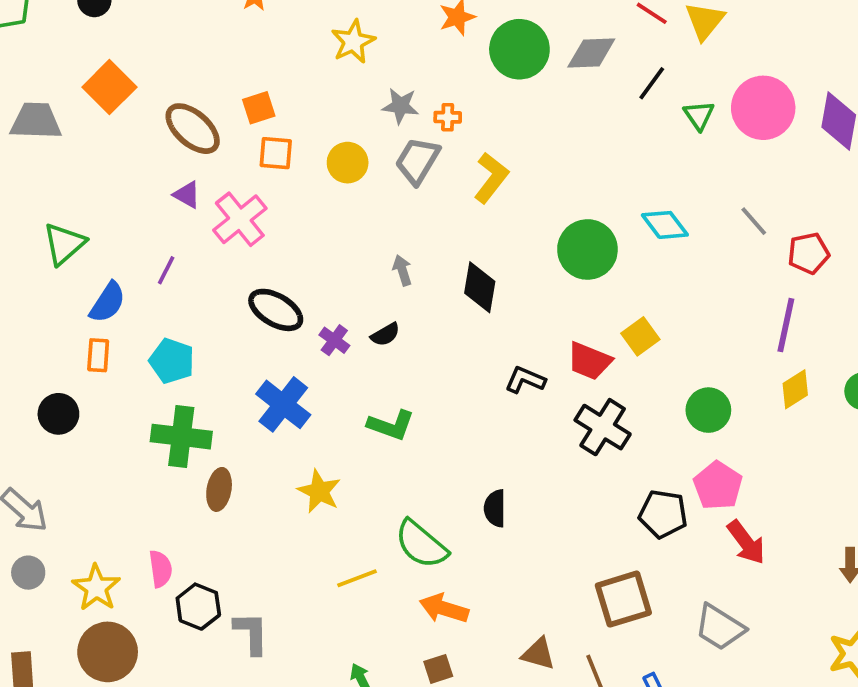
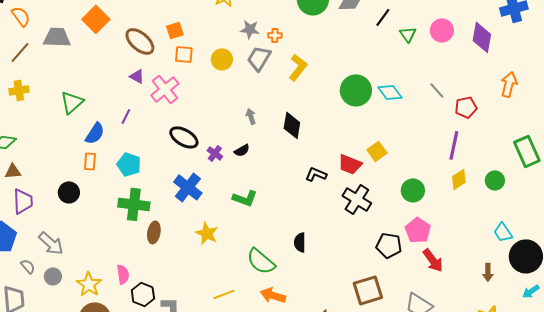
pink circle: (763, 108) -> (442, 30), size x0.7
green circle: (587, 249) -> (356, 90), moved
yellow line: (357, 578) -> (224, 294), moved

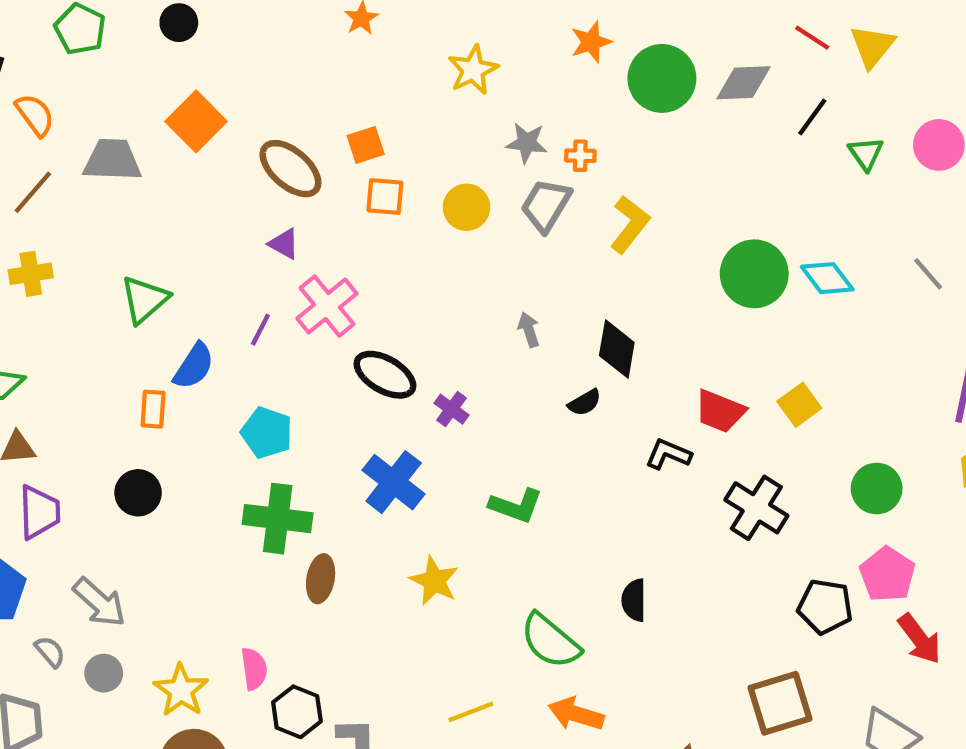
pink cross: (165, 89) -> (327, 306), moved
black semicircle: (242, 150) -> (585, 403), moved
orange rectangle: (90, 161) -> (153, 409), moved
red trapezoid: (350, 164) -> (720, 411), moved

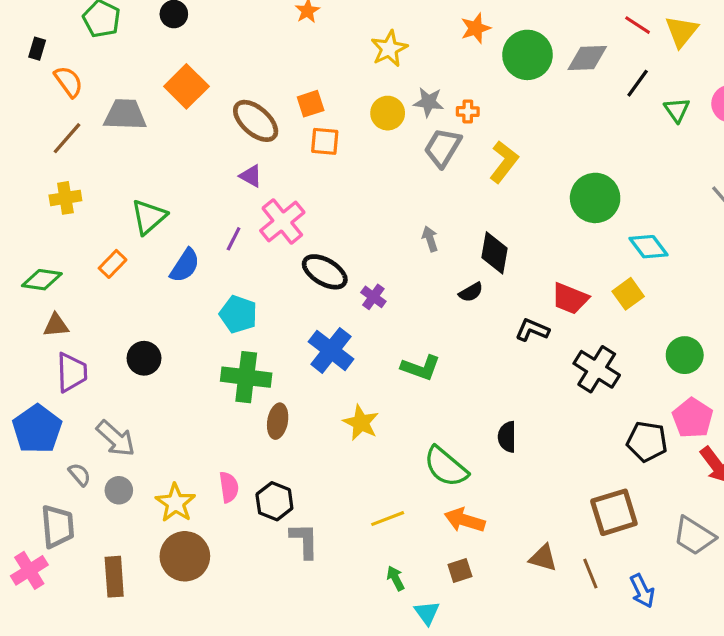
yellow circle: (467, 207) -> (388, 113), moved
cyan diamond: (827, 278) -> (649, 247), moved
orange rectangle: (153, 409) -> (113, 264), moved, turned 40
black hexagon: (297, 712) -> (274, 501), moved

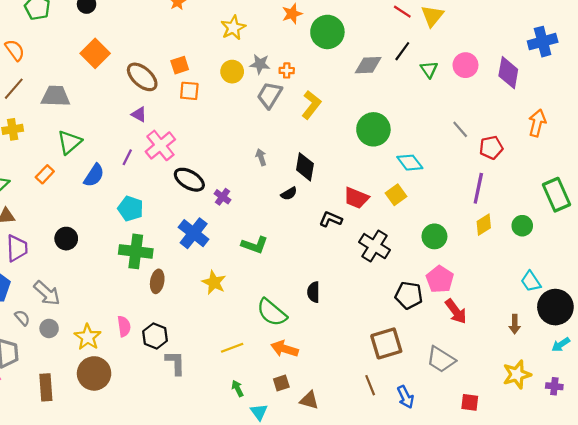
gray diamond: (587, 58) -> (368, 65), moved
gray trapezoid: (125, 115) -> (55, 96), moved
brown triangle: (543, 558) -> (309, 400), moved

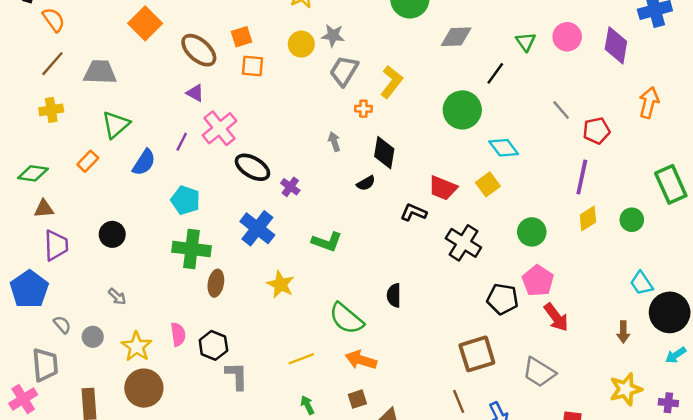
black line: (402, 51) -> (495, 73), moved
orange cross: (287, 70) -> (363, 109), moved
gray arrow: (47, 293) -> (117, 297), moved, size x0.6

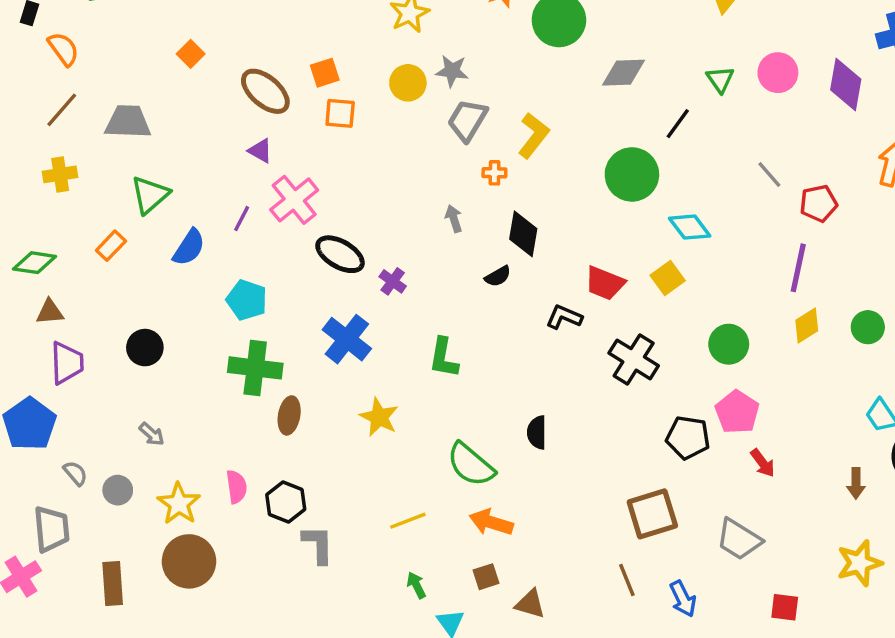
orange square: (145, 23) -> (191, 54), size x0.6
green L-shape: (327, 242) -> (444, 358), turned 80
red arrow: (556, 317) -> (763, 463), size x0.7

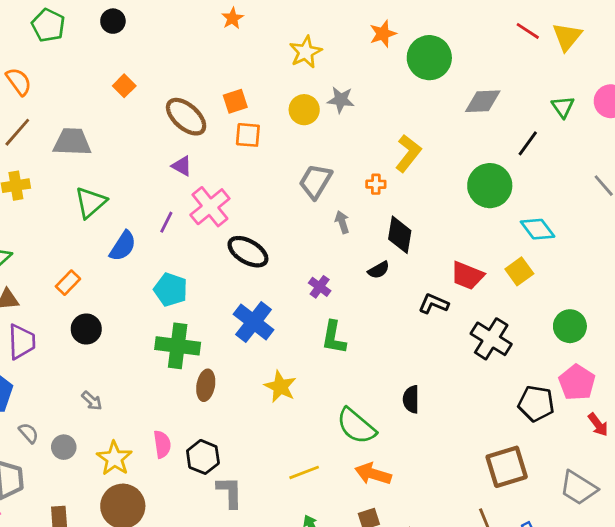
gray trapezoid: (467, 120) -> (315, 181), moved
orange rectangle: (111, 246) -> (68, 283), moved
purple cross: (393, 281) -> (320, 287), moved

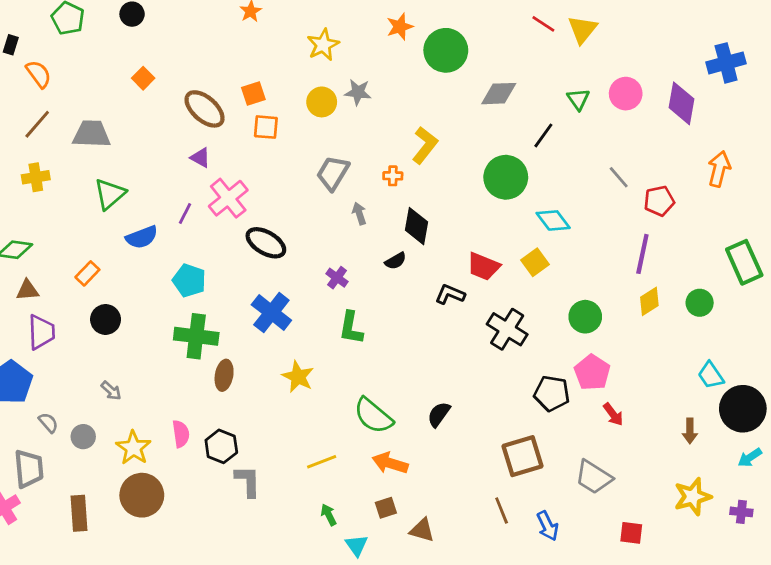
blue semicircle: (123, 246) -> (142, 237), turned 36
black semicircle: (411, 399) -> (439, 414), moved, turned 36

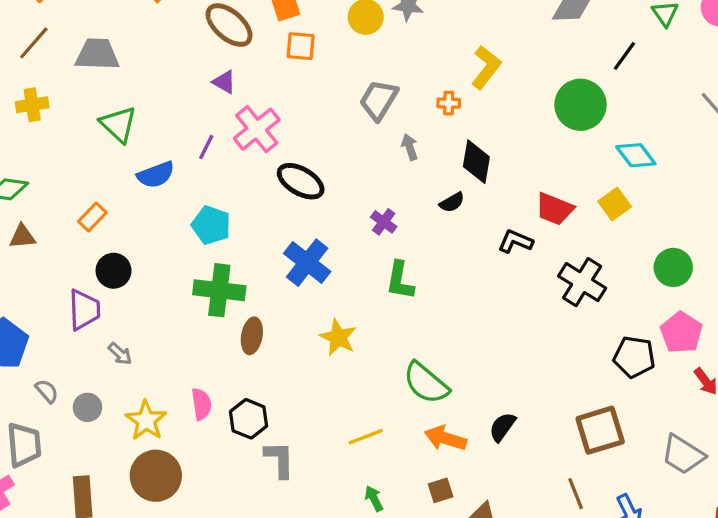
green triangle: (110, 194) -> (118, 124), turned -36
purple trapezoid: (41, 332) -> (84, 310), moved
black semicircle: (439, 414) -> (502, 427), moved

